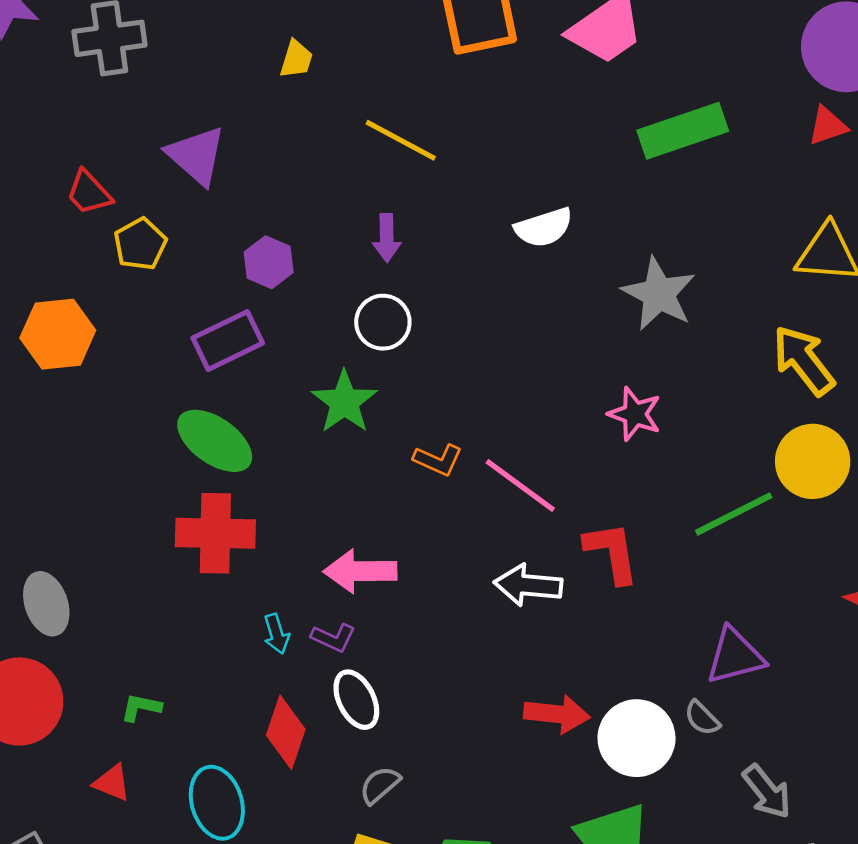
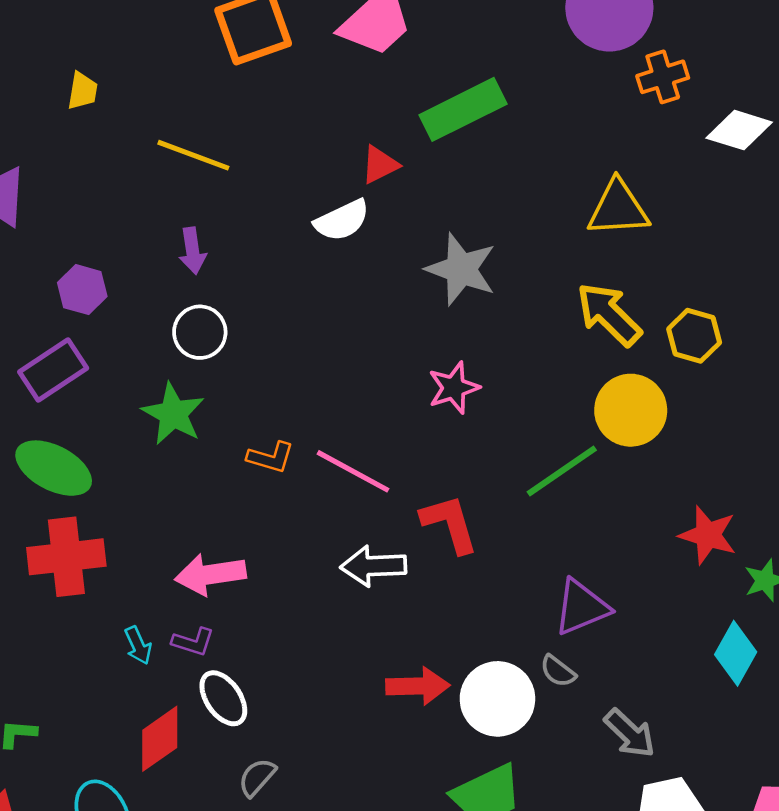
red triangle: (828, 126) -> (380, 165), moved
pink star: (635, 414) -> (454, 388), turned -30
red diamond: (286, 732) -> (160, 739), turned 44

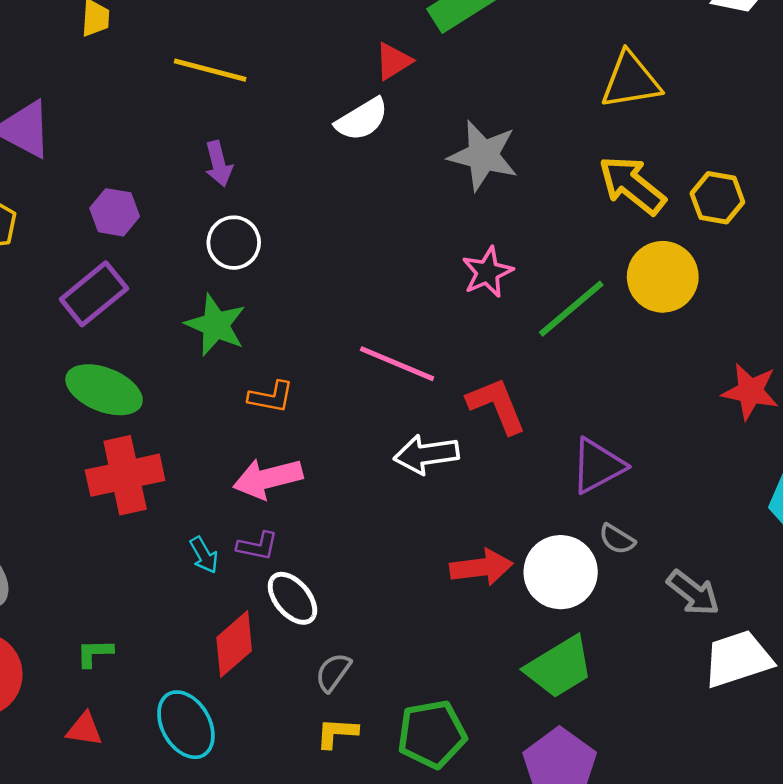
orange L-shape: (271, 457) -> (271, 397), moved
green line: (562, 471) -> (571, 309), moved
purple triangle: (581, 607) -> (598, 466), moved

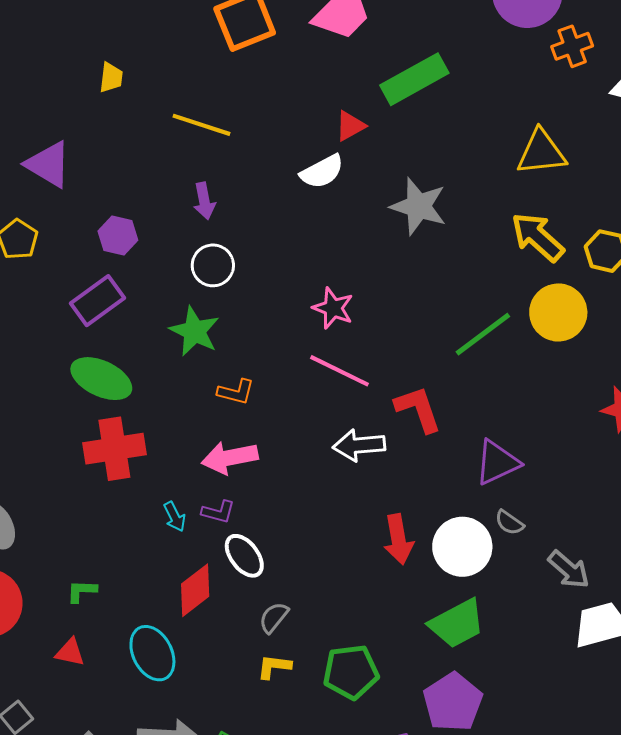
pink star: (487, 272) -> (333, 308), moved, turned -30
red arrow: (481, 567) -> (398, 539), turned 84

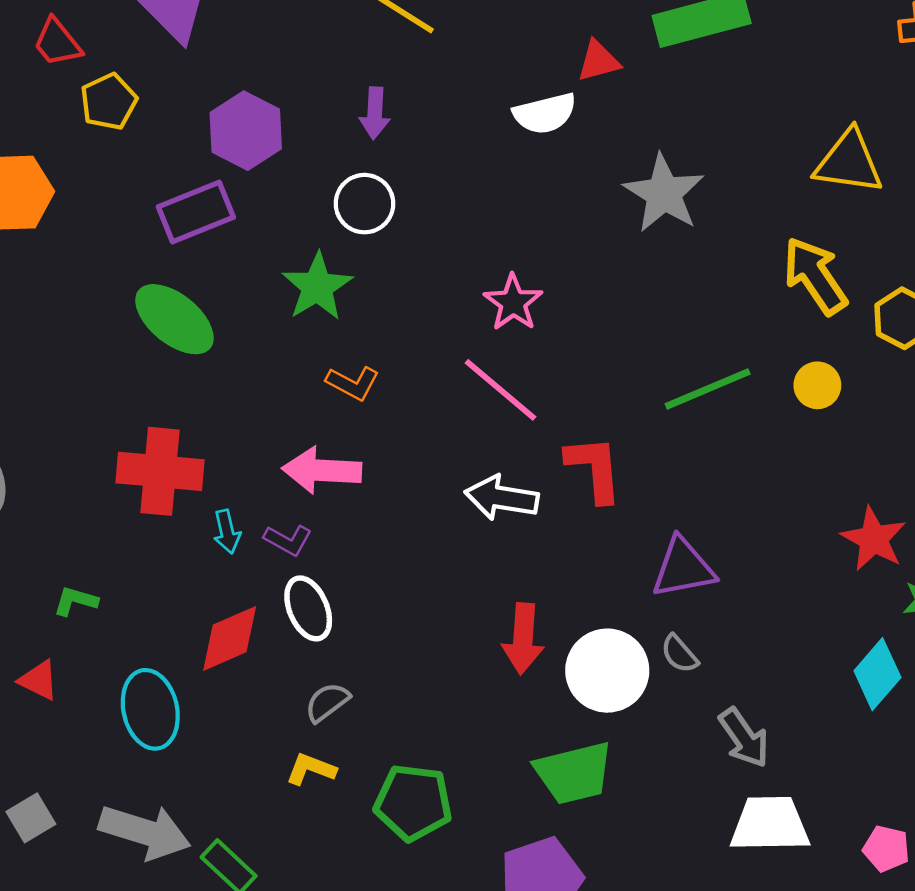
purple hexagon: (118, 236) -> (246, 131), size x1.4
yellow circle: (558, 312) -> (817, 385), size x0.6
red cross: (114, 449) -> (160, 471), moved

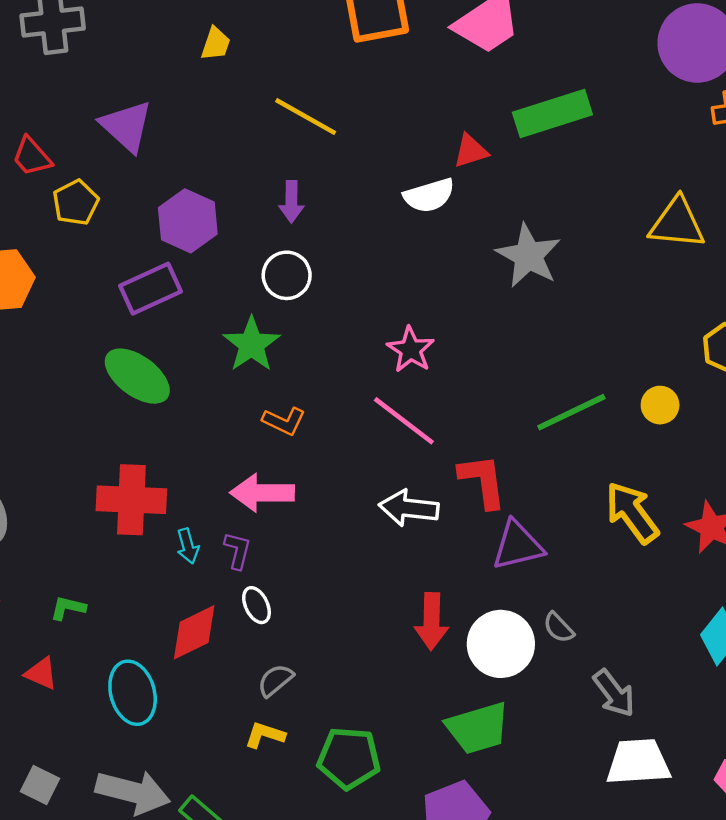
yellow arrow: (815, 276) -> (632, 513), moved
purple L-shape: (288, 540) -> (238, 550), turned -102
purple triangle: (683, 568) -> (518, 545), moved
white ellipse: (308, 608) -> (256, 605), size x0.7
gray square: (31, 818) -> (40, 785), turned -30

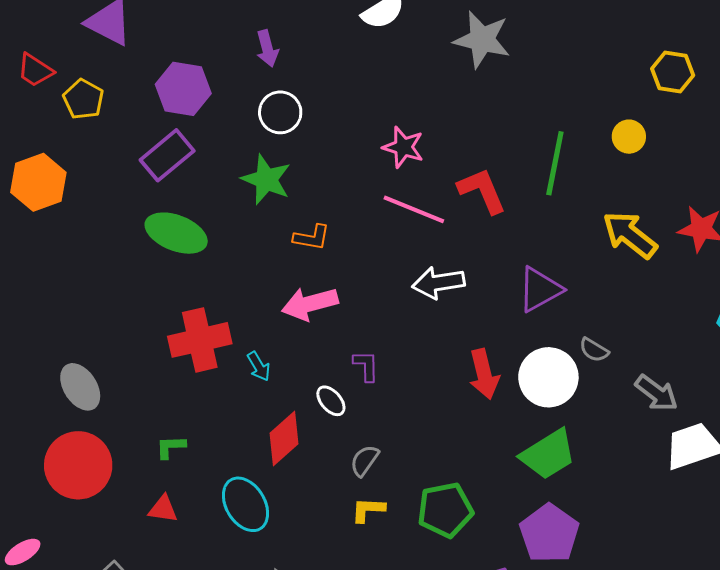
green line: (571, 412) -> (555, 163), turned -38
red L-shape: (483, 481) -> (482, 191), moved
purple L-shape: (238, 550) -> (366, 366), moved

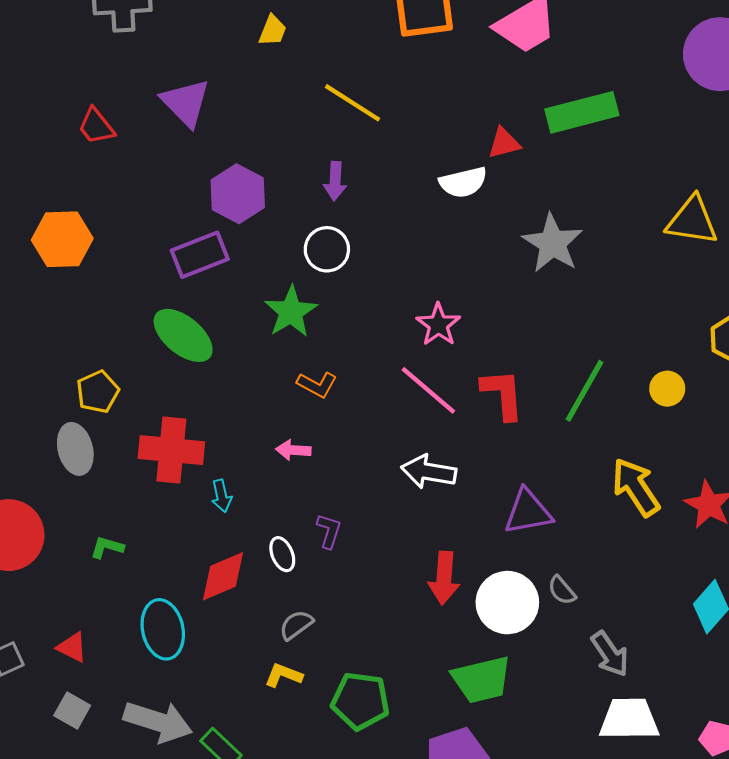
yellow pentagon: (83, 99) -> (98, 392), moved
pink arrow: (310, 304) -> (293, 450), size x0.6
gray ellipse: (80, 387) -> (75, 449), moved
red triangle: (163, 509) -> (72, 647), moved

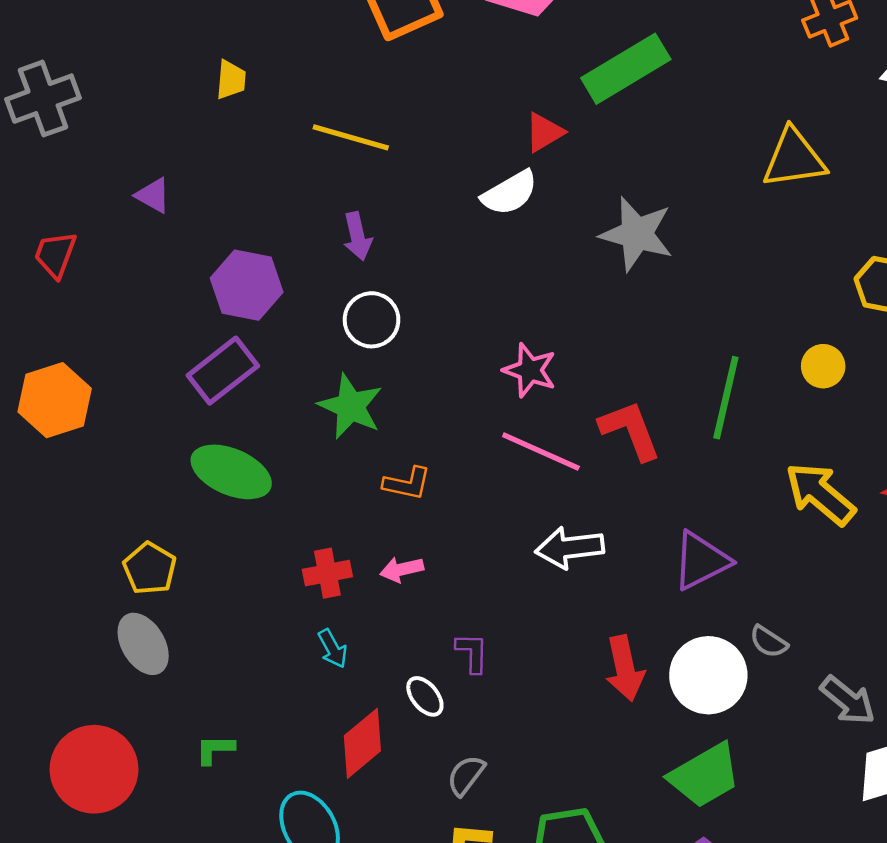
purple triangle: (186, 103) -> (153, 195), size x0.6
red trapezoid: (96, 126) -> (55, 254), turned 75
red cross: (171, 450) -> (327, 573), moved, size x0.6

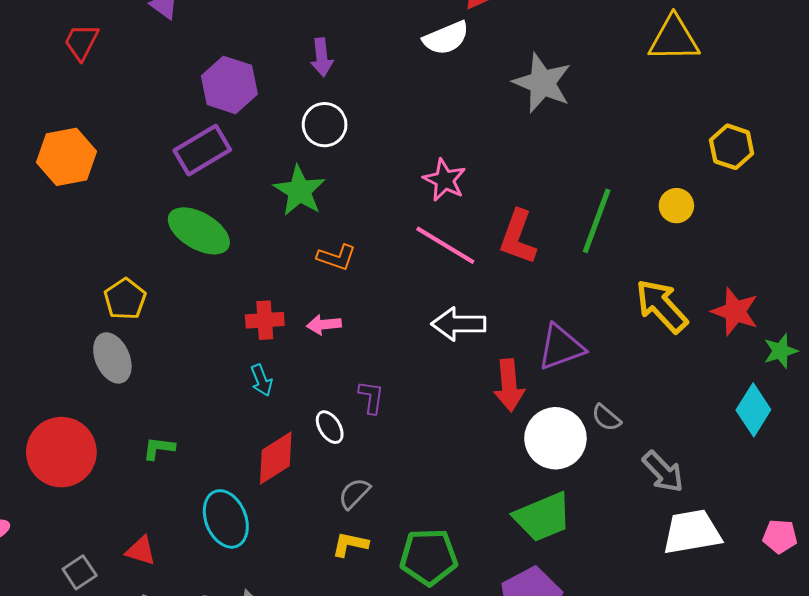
red L-shape: (630, 430) -> (518, 237), turned -146
red arrow: (625, 668) -> (509, 385), moved

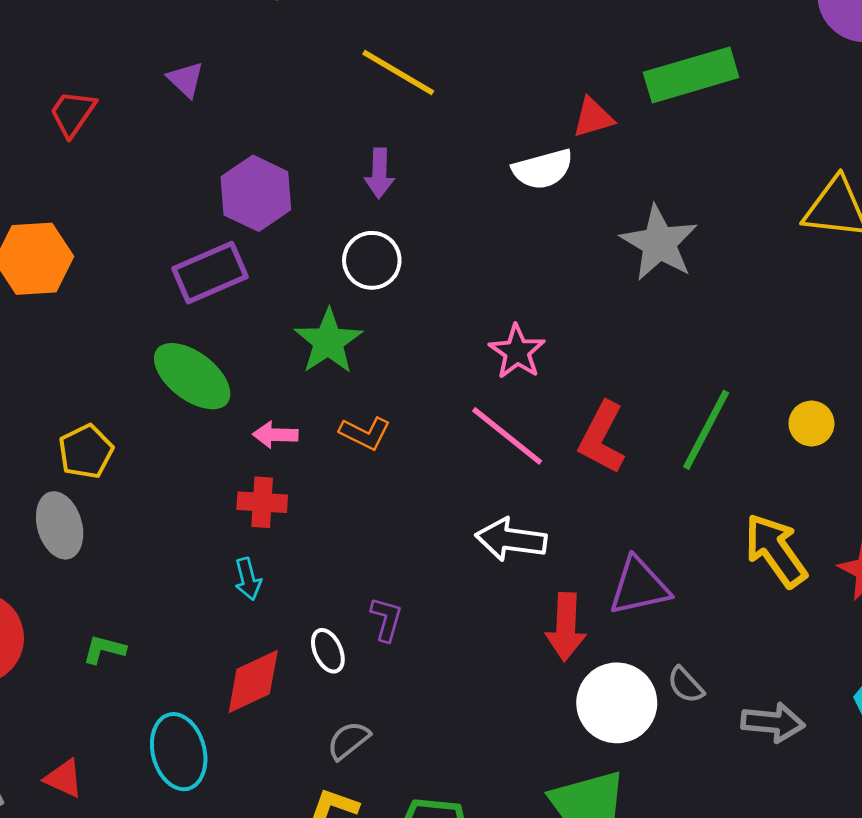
pink arrow: (324, 325) -> (275, 435), moved
gray arrow: (663, 472) -> (773, 722), moved, turned -48

